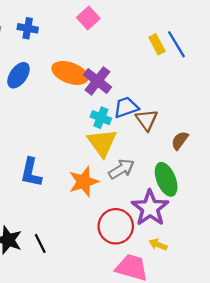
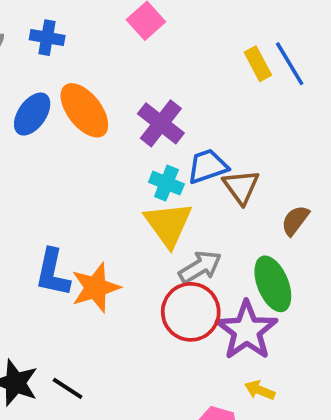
orange ellipse: (70, 73) -> (84, 110), moved, turned 32
orange star: (84, 182) -> (96, 288), moved
red circle: (116, 226) -> (191, 312), moved
black line: (40, 243) -> (68, 388), turned -30

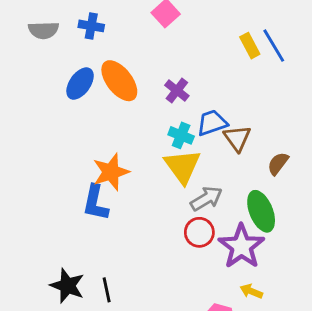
purple cross: (161, 123) -> (177, 91), size x0.7
orange star: (96, 288) -> (111, 172), moved
red circle: (191, 312) -> (199, 232), size x0.7
black line: (68, 388) -> (107, 290), turned 45

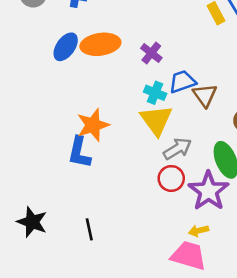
orange ellipse: (119, 81) -> (100, 44), turned -60
black star: (67, 286) -> (32, 222), moved
yellow arrow: (251, 291) -> (199, 231), moved, turned -36

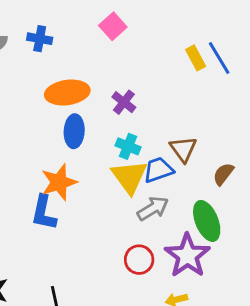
blue ellipse: (66, 47) -> (74, 131), moved, turned -32
blue trapezoid: (182, 82) -> (158, 170), moved
red circle: (171, 178) -> (139, 260), moved

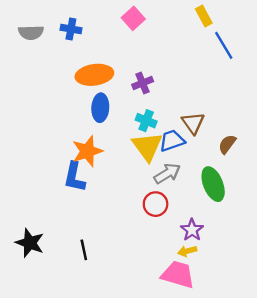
yellow rectangle: (196, 58) -> (204, 16), moved
purple cross: (124, 102) -> (143, 83), turned 30
purple star: (187, 255) -> (192, 230), moved, size x0.6
red circle: (139, 260) -> (156, 204), moved

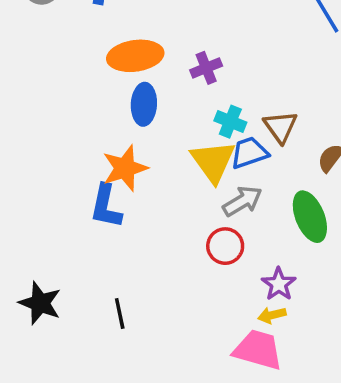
cyan cross: (146, 121) -> (230, 122), moved

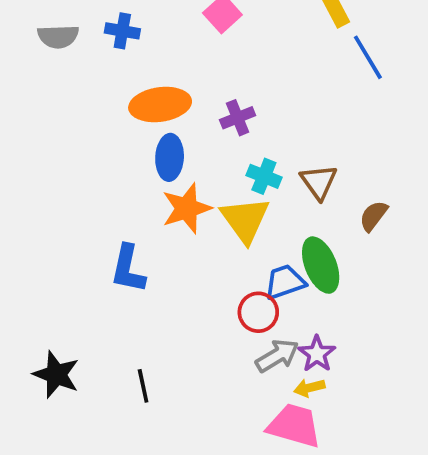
blue trapezoid: (249, 153) -> (285, 282), moved
orange star: (125, 168) -> (187, 208), moved
gray arrow: (242, 201) -> (277, 356), moved
green ellipse: (310, 217) -> (321, 265), moved

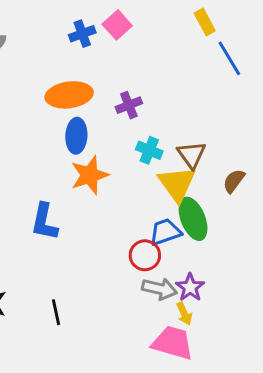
blue cross: (122, 31) -> (82, 34), moved, turned -30
yellow triangle: (245, 220) -> (177, 184), moved
gray arrow: (277, 356) -> (159, 289), turned 44
yellow arrow: (309, 388) -> (184, 314), turned -100

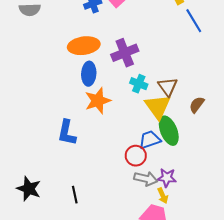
purple cross: (129, 105) -> (125, 53), size x1.5
purple star: (190, 287) -> (167, 178), turned -30

